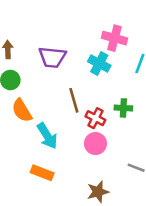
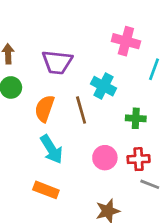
cyan cross: (99, 63) -> (103, 86), moved
orange semicircle: (22, 110) -> (45, 109), moved, turned 50
red cross: (95, 118) -> (139, 159), moved, turned -30

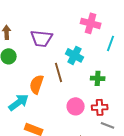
orange semicircle: (45, 109) -> (37, 84), moved
cyan arrow: (52, 149) -> (19, 102), moved, turned -95

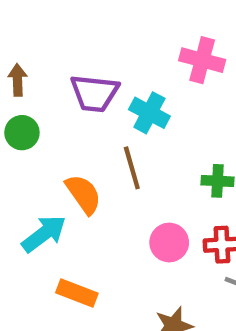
cyan cross: (75, 55) -> (149, 113), moved
orange semicircle: (37, 84) -> (83, 194), turned 126

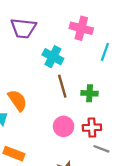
purple trapezoid: (94, 93) -> (23, 28), moved
brown line: (132, 168) -> (62, 86), moved

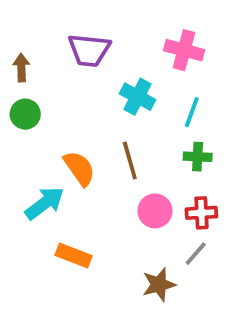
cyan line: (105, 52) -> (192, 112), moved
brown line: (62, 86) -> (130, 161), moved
gray line: (101, 149) -> (196, 254), moved, turned -70

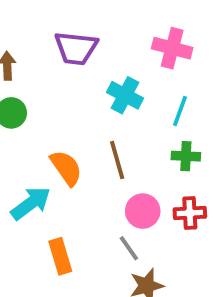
gray line: (196, 254) -> (129, 248), moved, turned -76
orange rectangle: (74, 255) -> (60, 256), turned 52

